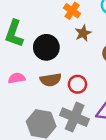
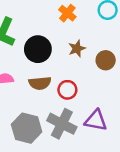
brown star: (83, 33) -> (77, 49), moved

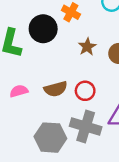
black circle: (38, 49) -> (43, 29), moved

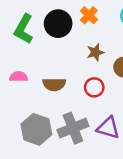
red circle: (85, 91) -> (94, 87), moved
gray cross: (86, 126) -> (73, 128), turned 36

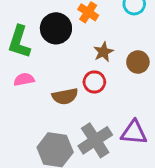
pink semicircle: (19, 77) -> (24, 79), moved
red circle: (94, 87) -> (94, 82), moved

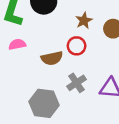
gray cross: (95, 140) -> (77, 83), moved, size x0.7

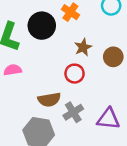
brown semicircle: (52, 58) -> (49, 100), moved

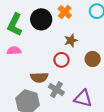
brown circle: (113, 57) -> (93, 59), moved
gray cross: (73, 112) -> (56, 90), turned -35

